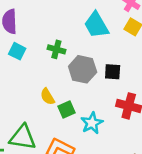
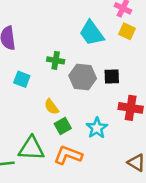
cyan square: (17, 51) -> (22, 79), moved
green square: (67, 110) -> (63, 126), moved

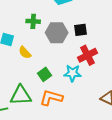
yellow semicircle: (51, 107) -> (25, 53), moved
red cross: (131, 108) -> (88, 55), moved, turned -30
cyan star: (97, 128) -> (73, 73), turned -30

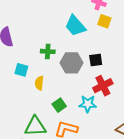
yellow semicircle: (25, 53) -> (39, 83), turned 48

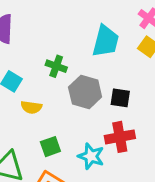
cyan trapezoid: (75, 26) -> (106, 41), turned -140
yellow semicircle: (39, 83) -> (31, 107), turned -104

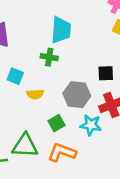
cyan trapezoid: (106, 41) -> (61, 30), moved
gray hexagon: (85, 92) -> (77, 95), moved

